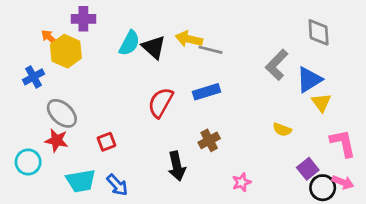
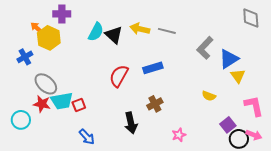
gray diamond: (319, 32) -> (251, 18), moved
gray line: (210, 50) -> (167, 31), moved
cyan trapezoid: (81, 181) -> (62, 101), moved

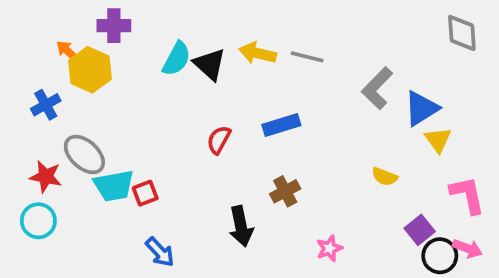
red semicircle: (119, 76) -> (219, 140), size x0.7
red star: (42, 104) -> (46, 177), moved

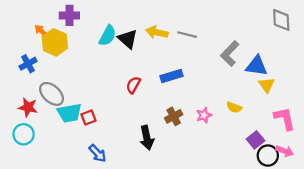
blue triangle: (421, 108) -> (257, 66), turned 40
pink star: (329, 248) -> (204, 115), moved

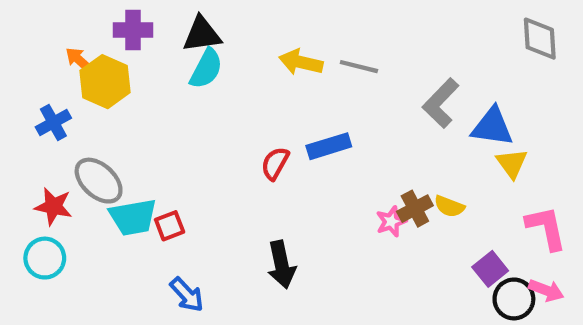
black triangle: (128, 39) -> (202, 34), moved, turned -50
red semicircle: (133, 85) -> (275, 163), moved
brown cross: (174, 116) -> (415, 209), moved

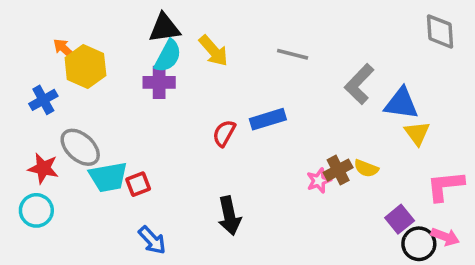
purple cross: (133, 30) -> (159, 82), moved
yellow arrow: (301, 62) -> (214, 51), moved, turned -144
pink L-shape: (546, 228) -> (445, 186), turned -84

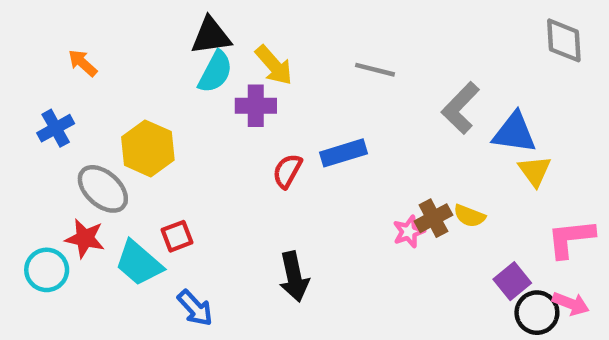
yellow hexagon: (85, 67) -> (148, 148), moved
purple cross: (159, 82) -> (256, 106), moved
red star: (43, 168) -> (85, 238), moved
cyan trapezoid: (108, 177) -> (139, 263), moved, turned 51

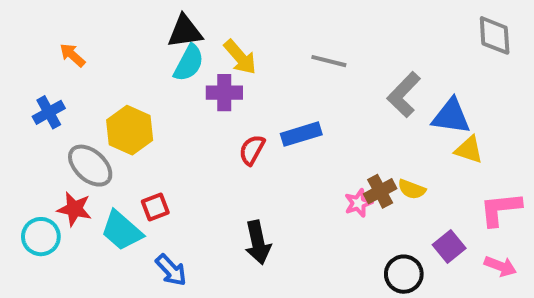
yellow triangle: (535, 171) -> (469, 150), turned -36
black circle: (537, 313) -> (404, 274), moved

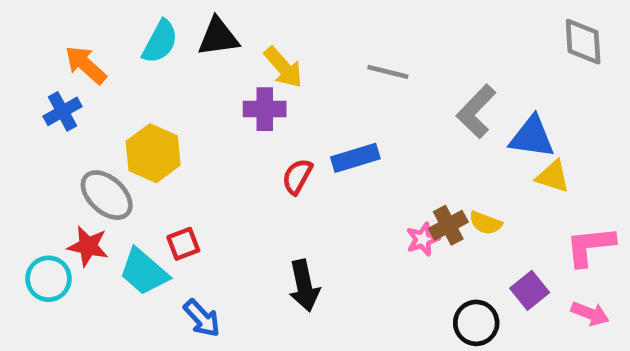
orange arrow: (72, 55) -> (86, 65), size x1.4
cyan semicircle: (189, 63) -> (160, 42), moved
blue cross: (49, 112) -> (62, 111), moved

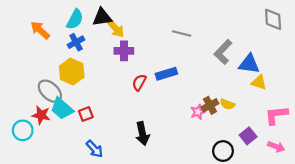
yellow arrow: (283, 67) -> (115, 28), moved
blue cross: (62, 111) -> (76, 42), moved
cyan trapezoid: (144, 272) -> (62, 109), moved

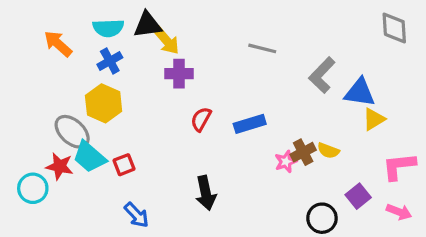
cyan semicircle: (75, 19) -> (108, 28), turned 60
blue rectangle: (166, 74) -> (250, 124), moved
yellow triangle: (259, 82) -> (374, 119), turned -49

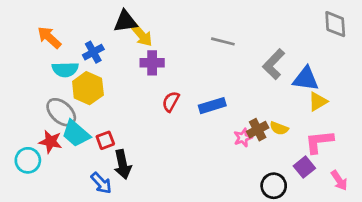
cyan semicircle: (108, 28) -> (65, 69), moved
pink L-shape: (399, 166) -> (319, 142), moved
black arrow: (206, 193) -> (123, 164), moved
pink arrow: (399, 212) -> (339, 180), turned 35
blue arrow: (137, 215) -> (101, 183), moved

